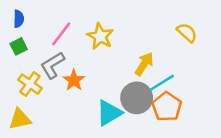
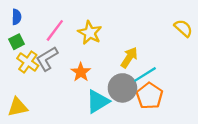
yellow semicircle: (187, 33) -> (183, 28), moved
orange star: (74, 80) -> (81, 72), moved
yellow cross: (30, 84) -> (28, 62), moved

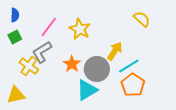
yellow semicircle: (183, 28) -> (142, 19), moved
yellow cross: (28, 62) -> (29, 66), moved
gray circle: (122, 88) -> (97, 69), moved

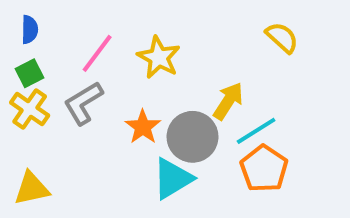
yellow cross: (29, 66) -> (30, 109), moved

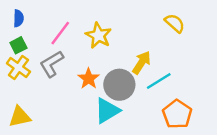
orange pentagon: (264, 169) -> (177, 114), moved

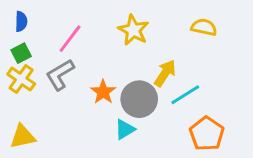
yellow semicircle: (175, 23) -> (204, 27), turned -30
yellow star: (98, 36) -> (133, 30), moved
cyan triangle: (107, 111) -> (125, 129), size x0.7

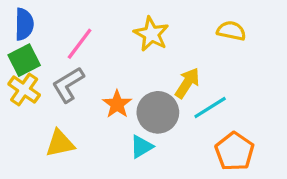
blue semicircle: (21, 21) -> (24, 24), size x1.4
green square: (21, 53) -> (24, 60), size x1.4
yellow triangle: (23, 137) -> (60, 143), moved

